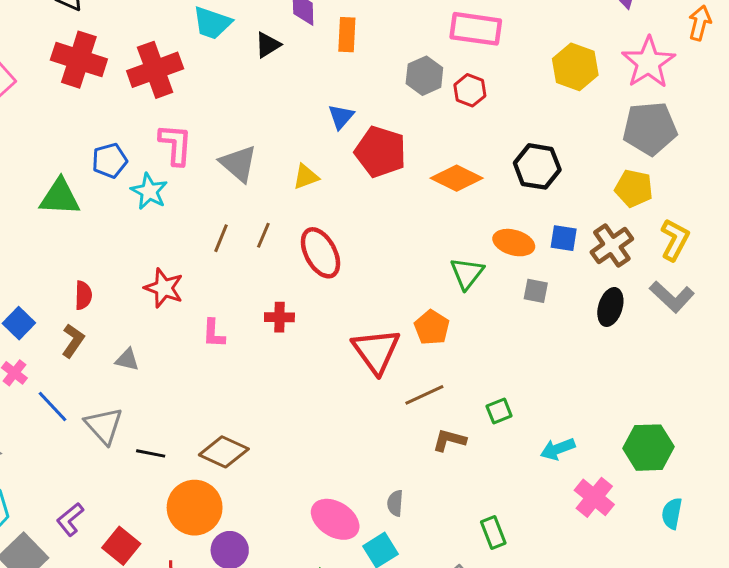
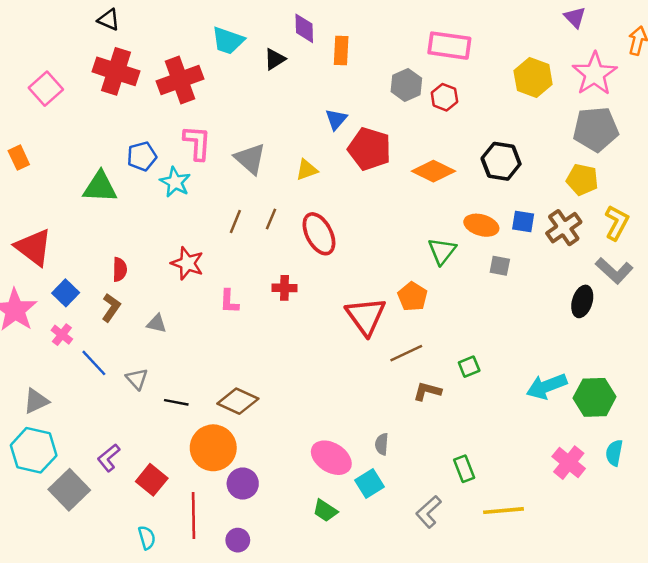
black ellipse: (610, 307) -> (582, 301), moved
gray triangle: (104, 426) -> (137, 379), size x0.7
cyan arrow: (558, 449) -> (547, 386), moved, size x1.4
pink cross: (594, 497) -> (569, 463), moved

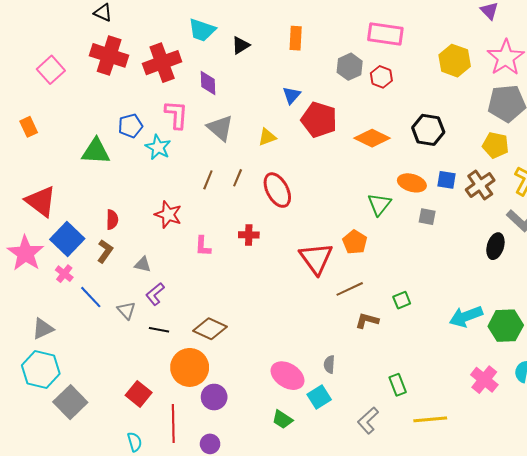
purple diamond: (304, 28) -> (208, 83), moved
blue square: (66, 293) -> (67, 239), size x1.5
purple L-shape: (109, 458) -> (155, 294), moved

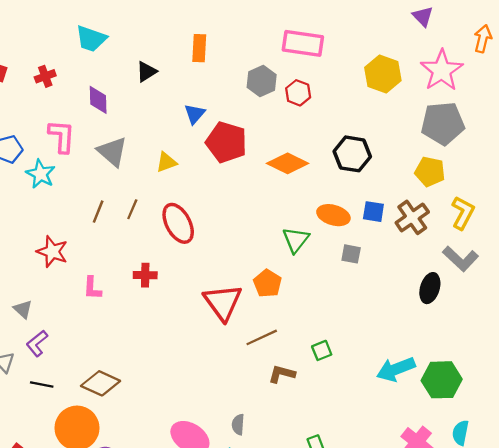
black triangle: (241, 45) -> (146, 72), moved
red cross: (162, 63) -> (45, 76), size x0.5
gray triangle: (143, 264) -> (23, 309), turned 30

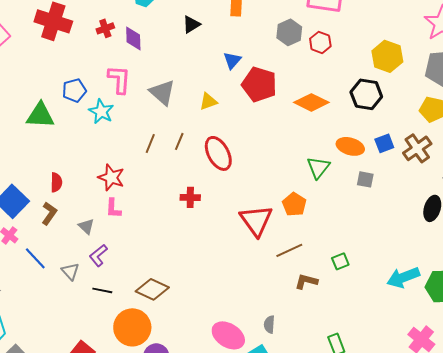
yellow hexagon: (383, 74) -> (387, 56), moved
purple diamond: (98, 100) -> (133, 38), moved
blue square: (373, 212) -> (384, 143), turned -30
pink L-shape: (92, 288) -> (113, 208), moved

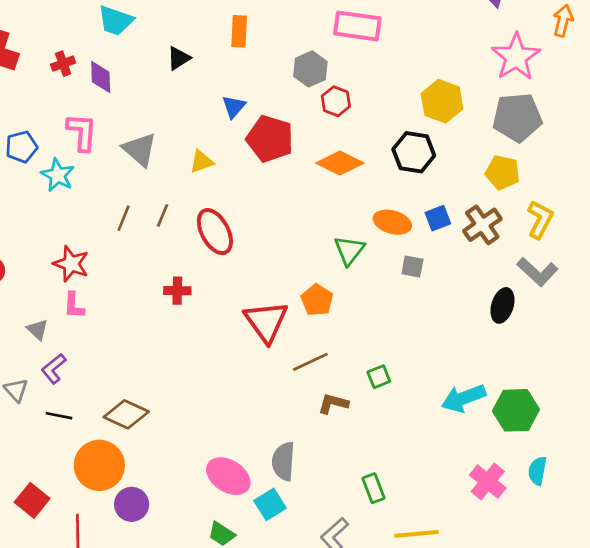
red hexagon: (320, 42) -> (336, 101), moved
gray semicircle: (269, 324) -> (283, 461), size x1.6

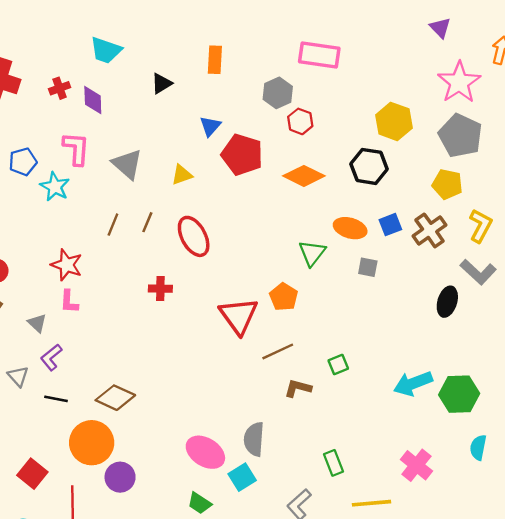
gray pentagon: (517, 117) -> (460, 136), turned 30
pink cross: (488, 481) -> (416, 465), moved

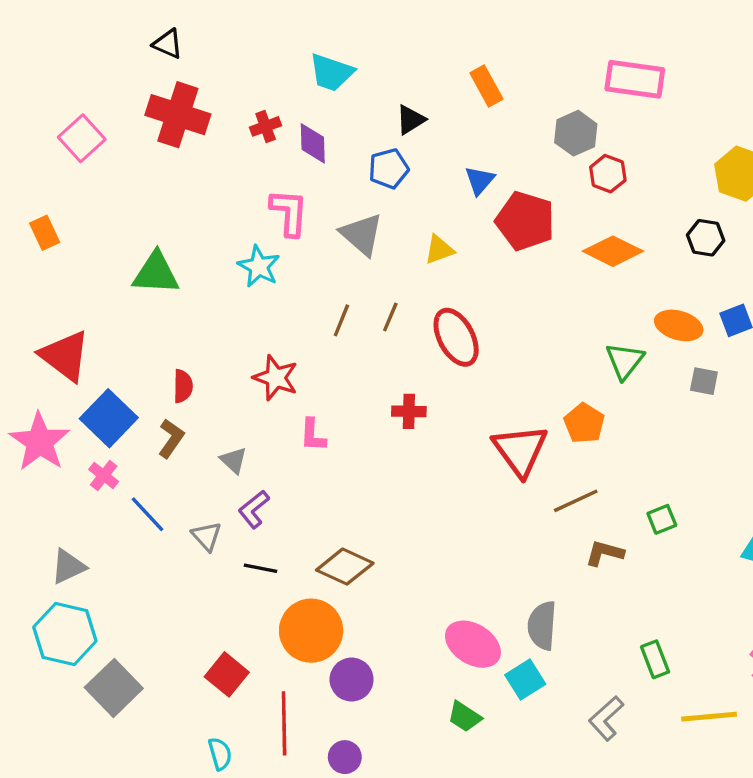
orange rectangle: (215, 60) -> (486, 86), turned -32
blue pentagon: (23, 162) -> (389, 169), moved
black hexagon: (369, 166) -> (706, 238), size x0.7
pink L-shape: (69, 302) -> (313, 435), moved

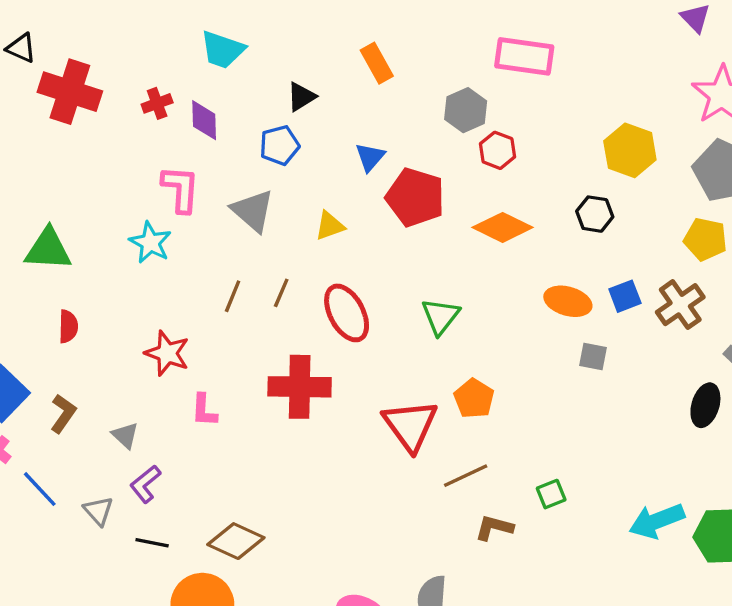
black triangle: (168, 44) -> (21, 48), moved
green triangle: (625, 361) -> (440, 316), moved
red semicircle: (183, 386) -> (68, 326), moved
red cross: (409, 411) -> (300, 387), size x1.8

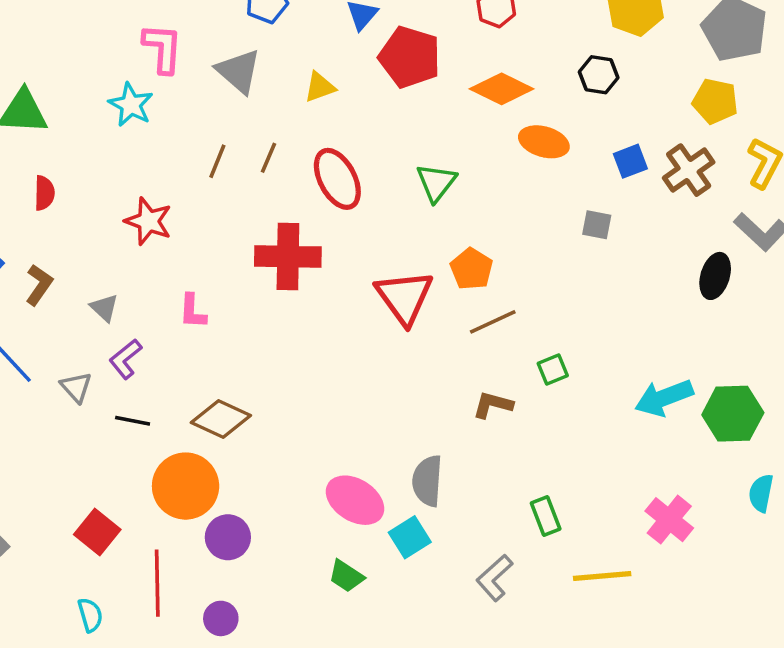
orange ellipse: (568, 301) -> (544, 142), moved
pink L-shape: (204, 410) -> (193, 311), moved
brown line: (466, 476) -> (493, 322), moved

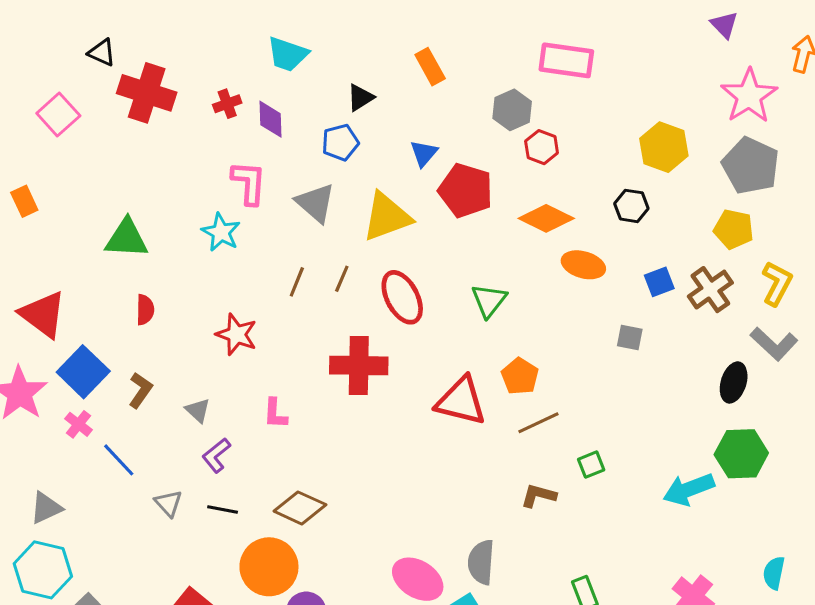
yellow triangle: (320, 87) -> (387, 217), size x1.8
red triangle: (404, 297) -> (461, 401), turned -40
gray triangle: (76, 387) -> (168, 503), moved
green hexagon: (733, 414) -> (741, 454), moved

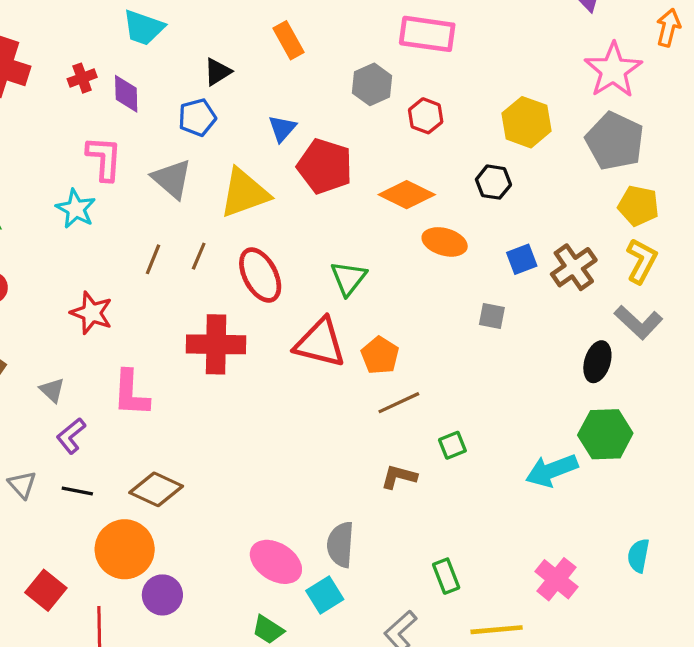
red hexagon: (542, 147) -> (426, 116), moved
yellow pentagon: (734, 229) -> (638, 206), moved
red triangle: (461, 401) -> (320, 343), moved
pink L-shape: (275, 413) -> (131, 393), size x1.5

